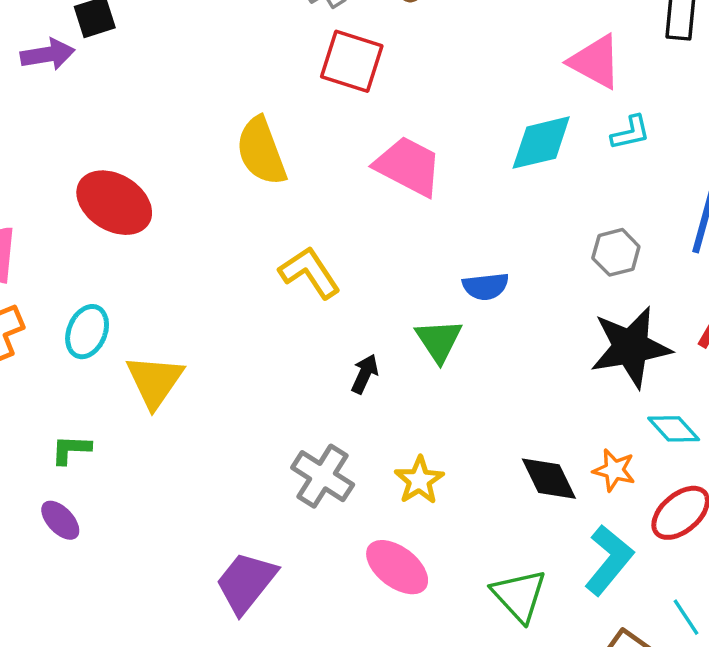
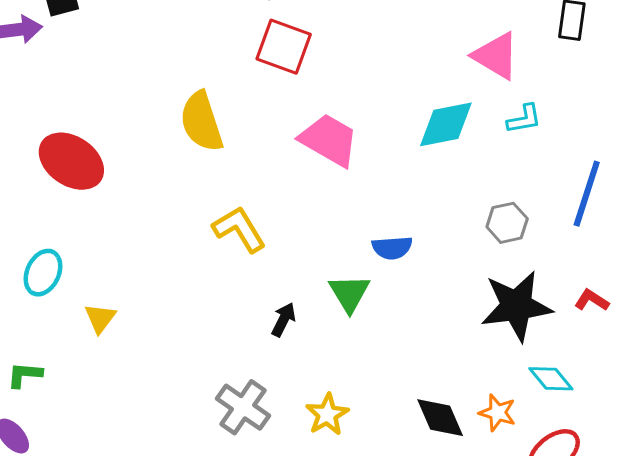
yellow triangle: (155, 381) -> (100, 318), size x0.6

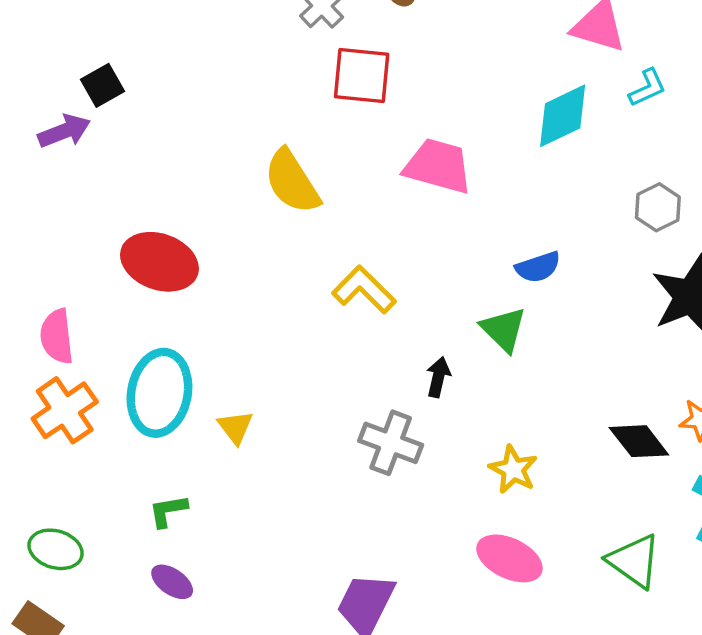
cyan ellipse: (43, 273) -> (159, 393), size x1.6
gray cross: (243, 407) -> (391, 443), moved

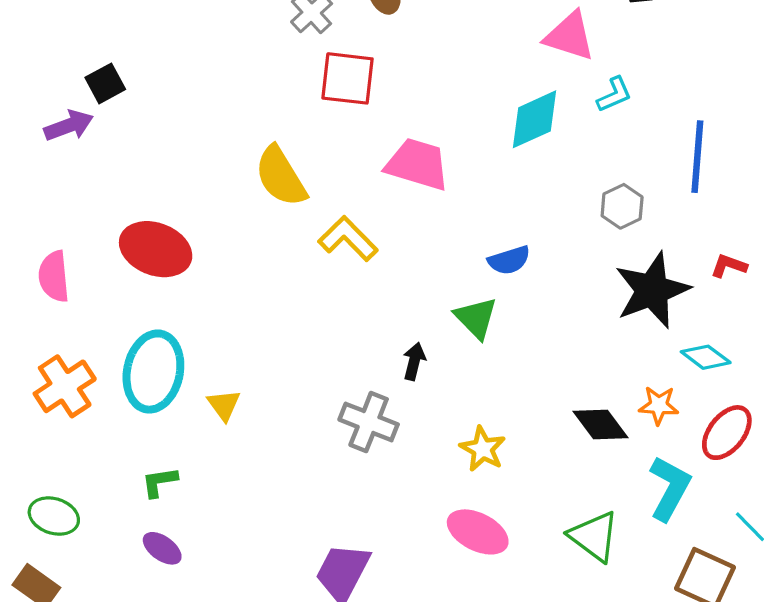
yellow L-shape: (364, 290) -> (348, 239), moved
pink semicircle: (57, 336) -> (54, 276), moved

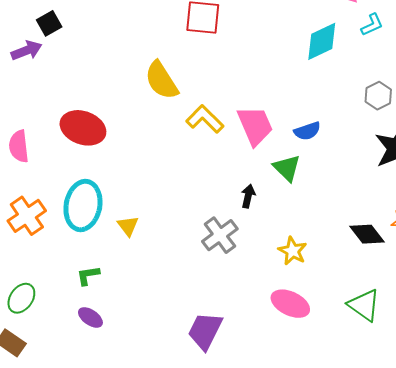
pink trapezoid: (417, 164) -> (255, 126), moved, turned 51
gray cross: (369, 422) -> (220, 235), turned 33
green ellipse: (54, 516) -> (21, 298), turned -72

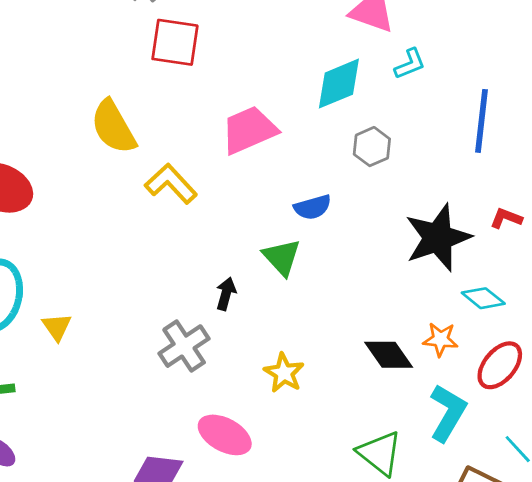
gray hexagon: (378, 96) -> (372, 147), moved
pink trapezoid: (255, 126) -> (249, 130), moved, turned -93
pink ellipse: (290, 304) -> (225, 435), moved

